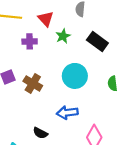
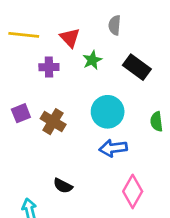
blue arrow: (67, 113) -> (113, 148), moved

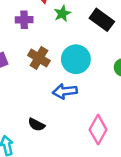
brown cross: (53, 122) -> (39, 58), moved
blue arrow: (113, 148) -> (65, 91), moved

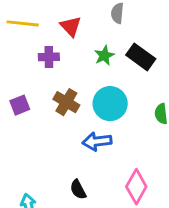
green star: (62, 14) -> (104, 55), moved
black semicircle: (36, 125) -> (78, 190), moved, turned 35

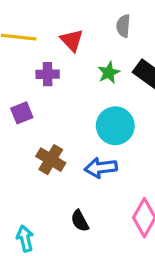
brown cross: (66, 102) -> (51, 160), moved
purple square: (20, 105) -> (22, 113), moved

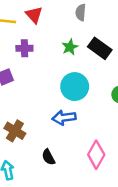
red triangle: (72, 40) -> (34, 15), moved
brown cross: (51, 160) -> (15, 131), moved

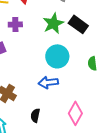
green star: (70, 47) -> (53, 23), size x1.5
black semicircle: (48, 157) -> (35, 115), turned 40

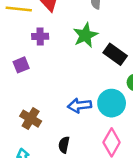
black rectangle: (78, 24) -> (115, 54), moved
cyan circle: (57, 56) -> (112, 103), moved

